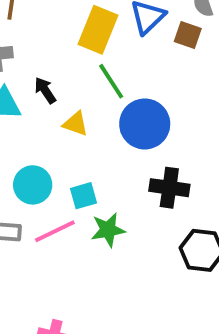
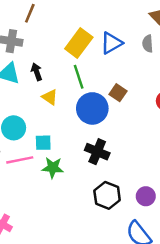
brown square: (188, 35) -> (118, 93), moved

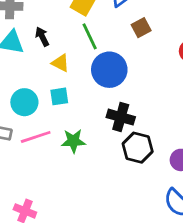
brown square: (118, 93) -> (141, 28), moved, turned 35
cyan square: (43, 143) -> (59, 96), moved
black hexagon: (107, 195) -> (138, 148), moved

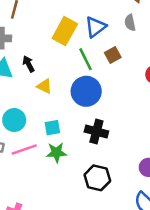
green line: (90, 36) -> (86, 59), moved
cyan square: (59, 96) -> (52, 128), moved
black hexagon: (138, 148) -> (97, 178), moved

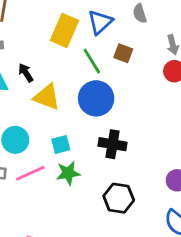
brown square: (113, 55) -> (123, 53), turned -35
yellow triangle: (44, 86) -> (47, 97), size x1.5

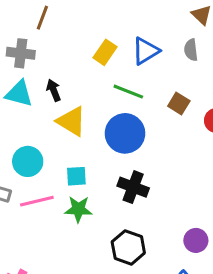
yellow rectangle: (65, 30) -> (105, 52), size x0.7
brown square: (123, 53) -> (179, 103), moved
green line: (92, 61) -> (128, 92), turned -48

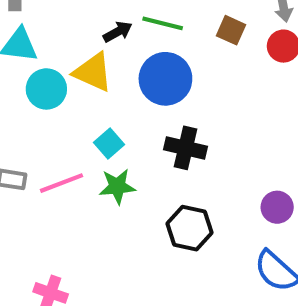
black arrow: (54, 90) -> (118, 32), moved, turned 90
cyan circle: (28, 161) -> (46, 89), moved
cyan square: (76, 176) -> (109, 144), turned -30

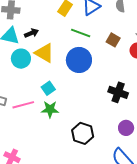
black arrow: (118, 32) -> (31, 33), moved
black cross: (185, 148) -> (118, 92), moved

